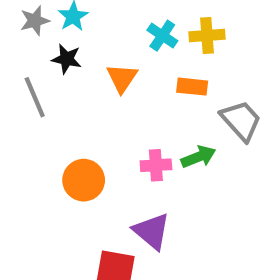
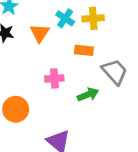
orange triangle: (122, 78) -> (40, 33), moved
pink cross: (156, 165) -> (54, 78), moved

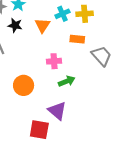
cyan cross: (65, 18) -> (62, 14), turned 32
green arrow: (88, 95) -> (67, 81), moved

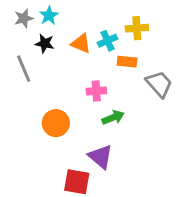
cyan cross: (62, 14) -> (108, 41), moved
orange triangle: (42, 25) -> (81, 43), turned -42

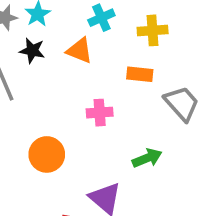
cyan cross: (108, 41) -> (101, 18), moved
green arrow: (113, 117) -> (147, 158), moved

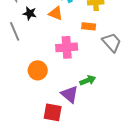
pink cross: (100, 113) -> (67, 47), size x1.5
green arrow: (147, 158) -> (88, 80), moved

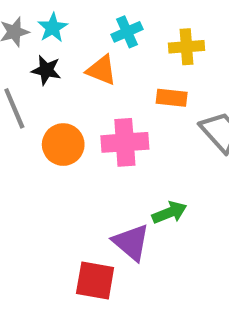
orange circle: (38, 70) -> (63, 145), moved

